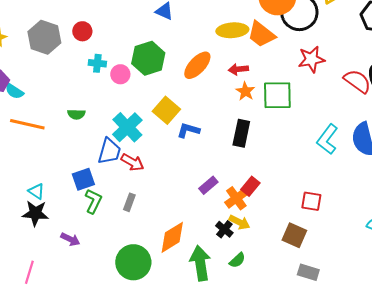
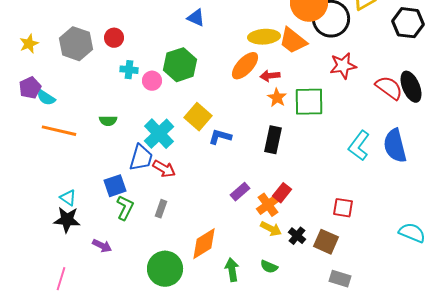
orange ellipse: (197, 65) -> (245, 66), moved
black cross: (224, 229) -> (297, 236), moved
green semicircle: (237, 260) -> (269, 267), turned 66
green arrow: (200, 263) -> (232, 270), size x0.7

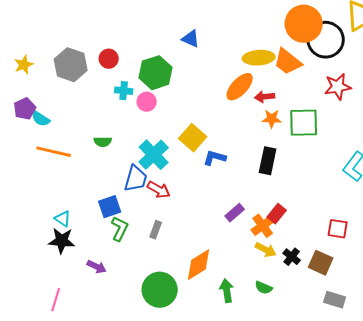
green hexagon: (180, 65) -> (156, 73), moved
orange star: (277, 98) -> (272, 119), turned -30

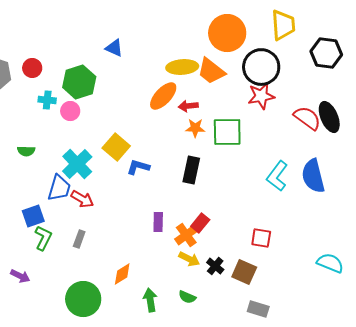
black circle: (326, 40) -> (261, 67), moved
purple rectangle: (235, 213) -> (158, 222), turned -48
orange diamond: (199, 265) -> (122, 274), size x0.7

